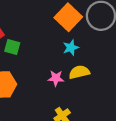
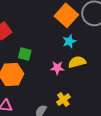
green square: (12, 47) -> (25, 54), moved

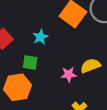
cyan star: (69, 41) -> (40, 37), moved

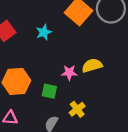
green square: (30, 63) -> (49, 91), moved

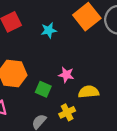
yellow semicircle: (92, 65) -> (89, 92), moved

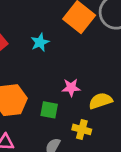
yellow cross: (67, 112) -> (82, 129), turned -35

